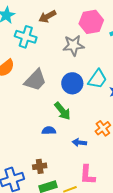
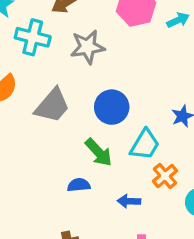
gray star: (73, 45) -> (87, 47), moved
cyan trapezoid: (97, 79) -> (145, 145), moved

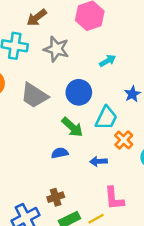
cyan arrow: (178, 20) -> (108, 61), moved
gray star: (87, 47) -> (56, 49), turned 30
gray trapezoid: (52, 106) -> (34, 95), turned 88

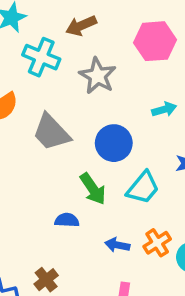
orange cross: (124, 140) -> (157, 243), moved
brown cross: (56, 197) -> (46, 280), turned -35

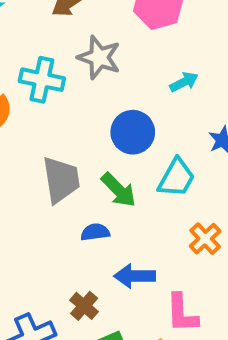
cyan cross: (41, 57) -> (42, 80), moved
gray trapezoid: (51, 132) -> (61, 180), moved, turned -135
blue arrow: (117, 245) -> (135, 276), moved, size x1.4

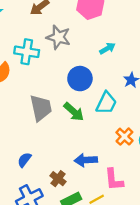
blue semicircle: (95, 232) -> (24, 160), moved, turned -42

